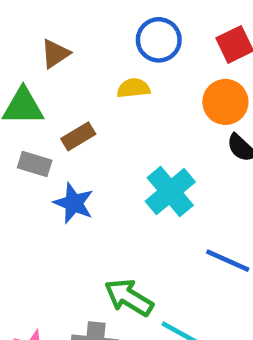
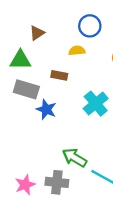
brown rectangle: (78, 136) -> (59, 75), moved, turned 42
gray rectangle: (35, 164) -> (26, 89), size x1.5

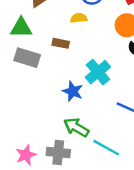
blue star: (46, 109) -> (73, 91), moved

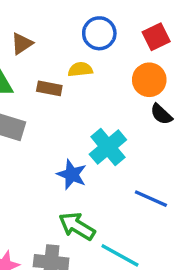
brown rectangle: (61, 43) -> (49, 88), moved

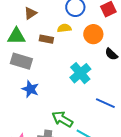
orange circle: (149, 80) -> (93, 34), moved
blue star: (72, 175) -> (30, 89), moved

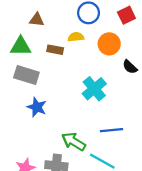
brown triangle: (30, 13) -> (37, 20), turned 40
blue line: (105, 103) -> (111, 130), moved, turned -30

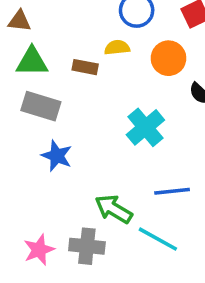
brown triangle: (37, 20) -> (20, 21), moved

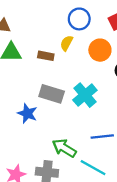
yellow semicircle: (117, 48) -> (67, 43), turned -56
gray rectangle: (41, 106) -> (52, 94), moved

